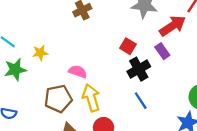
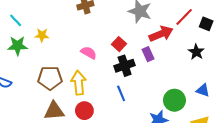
pink semicircle: (78, 72) -> (89, 53), moved

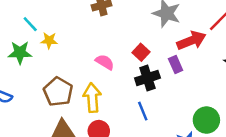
cyan line: (16, 20) -> (30, 24), moved
brown pentagon: (50, 78) -> (58, 92), turned 30

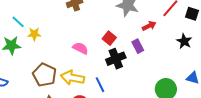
red arrow: (191, 41) -> (149, 26), size x0.6
yellow arrow: (92, 98) -> (72, 78), turned -70
blue line: (143, 111) -> (100, 85), moved

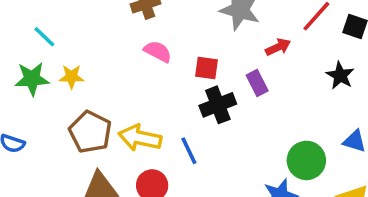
yellow star: (34, 34) -> (71, 77), moved
red square: (109, 38) -> (207, 68), turned -32
pink semicircle: (80, 48) -> (158, 52), moved

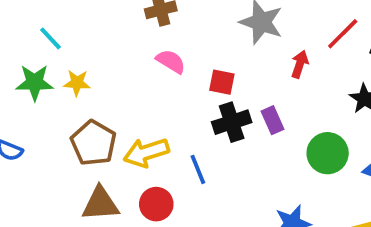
red arrow: (278, 47) -> (300, 64), turned -50
purple rectangle: (257, 83) -> (272, 120), moved
yellow arrow: (140, 138) -> (146, 152), turned -33
green circle: (306, 160) -> (328, 153), moved

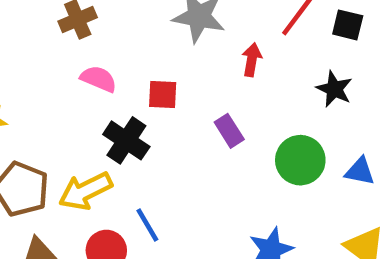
black cross: (232, 122) -> (126, 140), moved, turned -30
blue line: (198, 169) -> (147, 225), moved

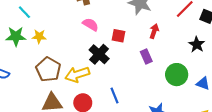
red arrow: (252, 60) -> (154, 31), moved
blue line: (147, 225) -> (114, 96), moved

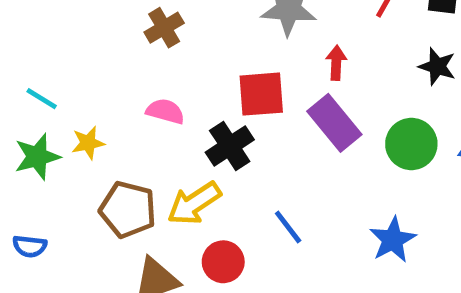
pink semicircle: (90, 25) -> (165, 111), moved
red square: (119, 36) -> (261, 94), size x1.5
black cross: (99, 54) -> (230, 146), turned 30
purple rectangle: (146, 57) -> (334, 123), size x1.6

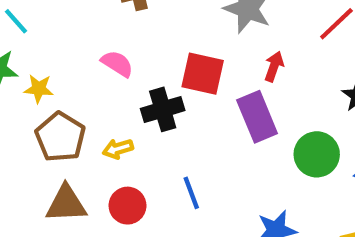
yellow star: (88, 143) -> (39, 89), moved
yellow arrow: (194, 203) -> (118, 149), size x0.6

